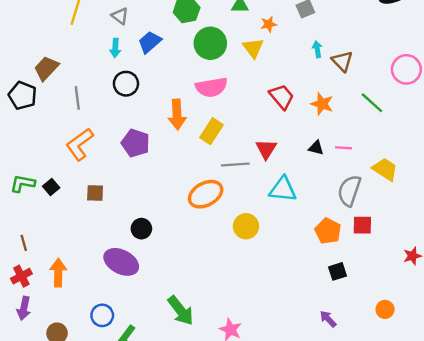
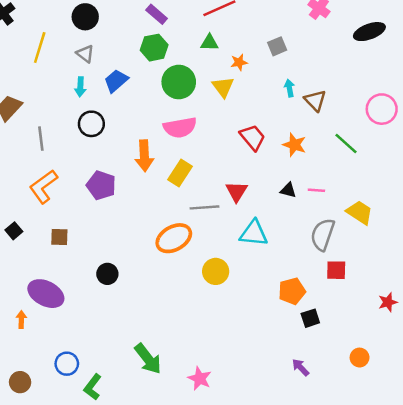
orange pentagon: (328, 231) -> (292, 291), moved, turned 30
purple ellipse: (121, 262) -> (46, 294), moved
orange arrow: (58, 273) -> (21, 319), size x0.6

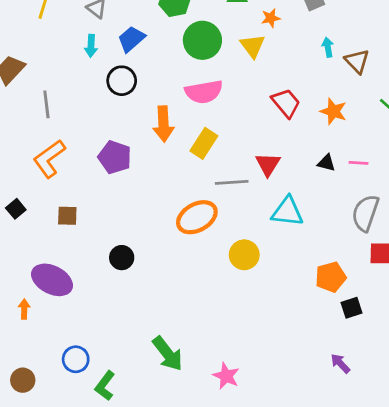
black circle: (91, 124) -> (122, 81), moved

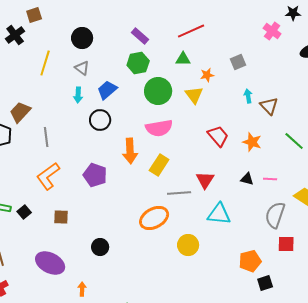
orange arrow: (24, 309) -> (82, 289), moved

